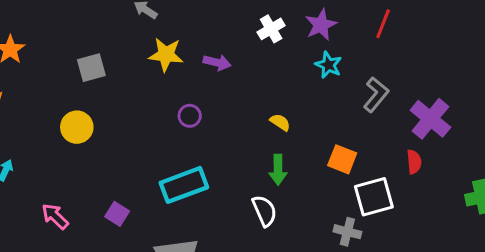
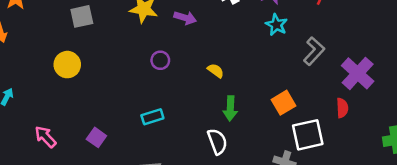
yellow semicircle: (280, 122) -> (216, 71), moved
orange square: (342, 159) -> (283, 103), turned 35
cyan rectangle: (184, 185) -> (152, 117), size x0.6

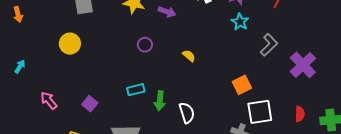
green arrow: (230, 108) -> (160, 101), moved
red semicircle: (342, 108) -> (300, 114), moved

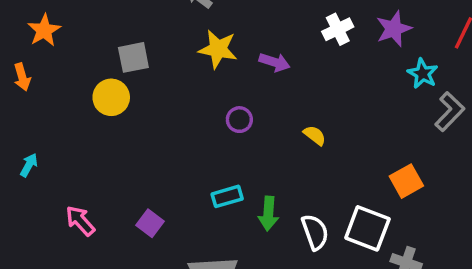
cyan star: (240, 22) -> (423, 73), moved
yellow circle: (70, 44) -> (111, 97), moved
white square: (260, 112) -> (367, 228), moved, turned 32

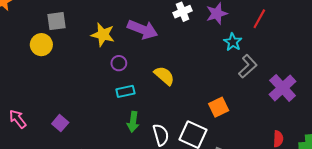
yellow star: (218, 49) -> (103, 35), moved
purple arrow: (275, 62) -> (143, 29), size x1.6
yellow semicircle: (315, 135) -> (164, 76), size x1.5
cyan rectangle: (227, 196) -> (125, 91), moved

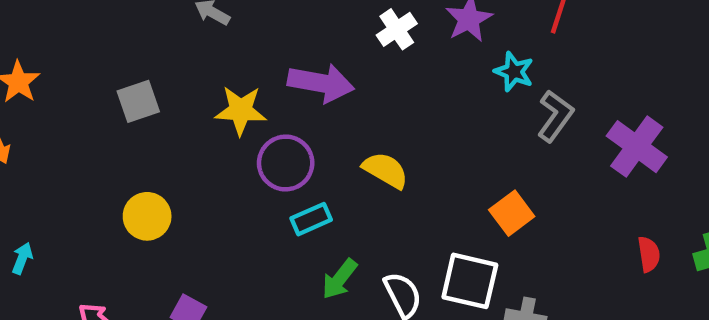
yellow circle: (41, 45) -> (147, 216), moved
purple circle: (119, 63) -> (286, 163), size x1.6
green arrow: (133, 122) -> (339, 279), turned 42

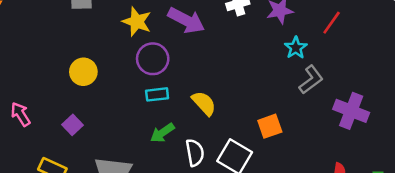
purple cross: (637, 147) -> (351, 111), turned -32
yellow semicircle: (385, 170) -> (204, 103), moved
yellow circle: (147, 216) -> (83, 72), moved

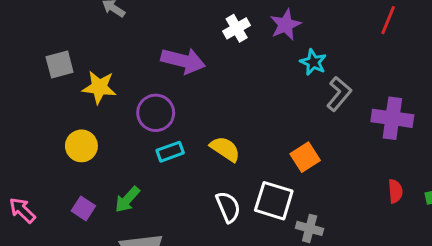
yellow star: (137, 22) -> (99, 87), moved
red line: (332, 23) -> (388, 20), moved
green arrow: (162, 133) -> (127, 199), moved

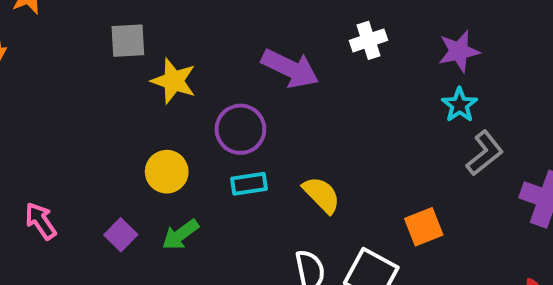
purple star: (286, 25) -> (459, 51), moved
yellow circle: (81, 146) -> (167, 172), moved

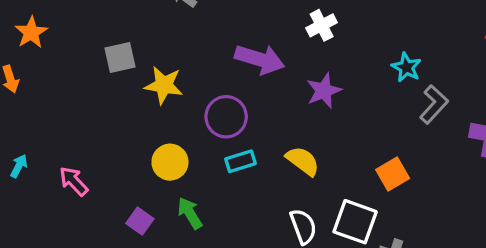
purple star: (459, 51) -> (324, 91), moved
pink arrow: (41, 221) -> (74, 181), moved
green arrow: (180, 235) -> (190, 213), turned 104

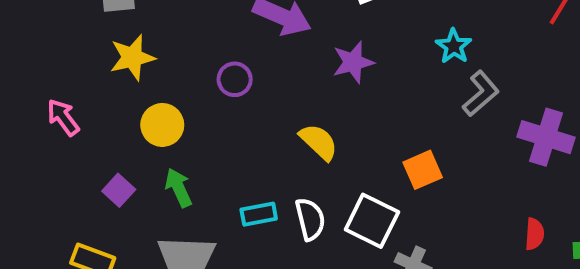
yellow star: (164, 85) -> (132, 57), moved, turned -30
purple circle: (226, 117) -> (235, 79), size x0.7
cyan rectangle: (241, 161) -> (259, 214), moved
pink arrow: (74, 181) -> (63, 117), moved

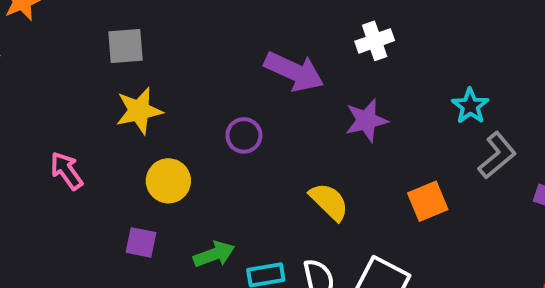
orange square: (423, 170) -> (428, 201), moved
green arrow: (179, 188) -> (214, 254), moved, turned 93
purple square: (119, 190) -> (141, 242), moved, turned -32

